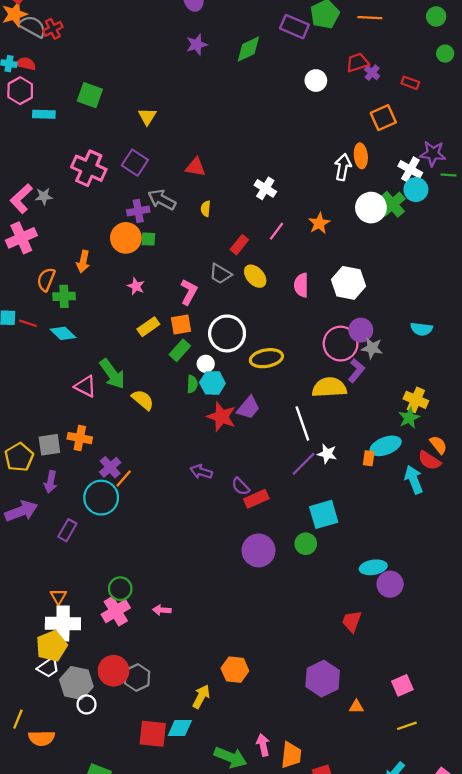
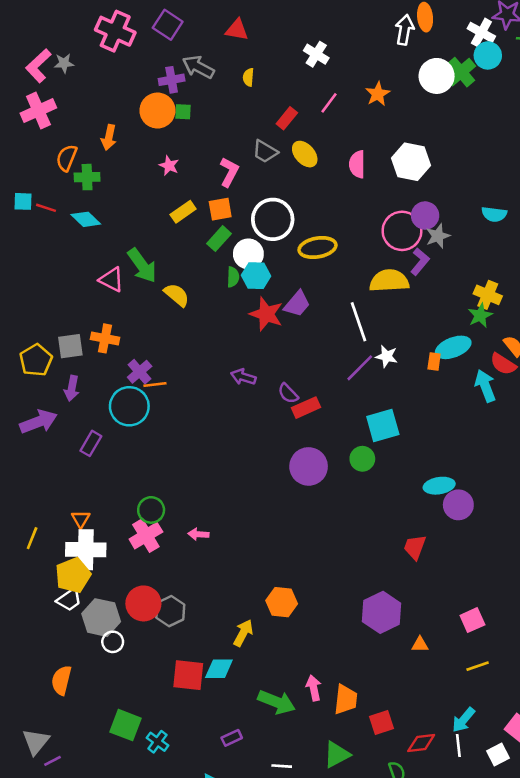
gray star: (372, 348) -> (438, 236), turned -30
white circle: (206, 364) -> (248, 254), size x1.5
orange line: (124, 478) -> (155, 385), turned 42
yellow line: (18, 719) -> (32, 538), moved
orange semicircle: (42, 738) -> (61, 680), turned 105

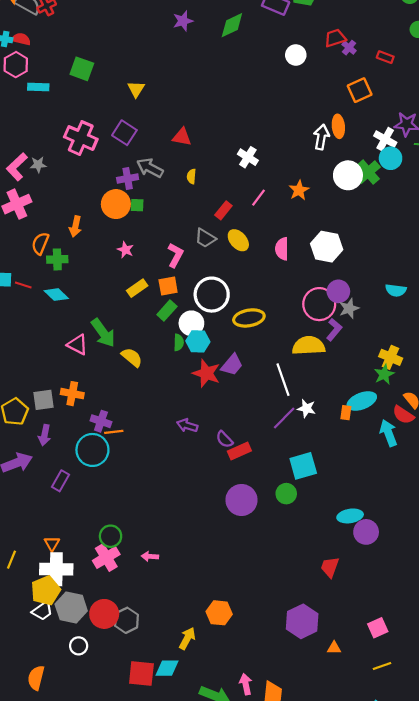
purple cross: (140, 372) -> (101, 421), turned -30
gray hexagon: (101, 618) -> (71, 608), moved

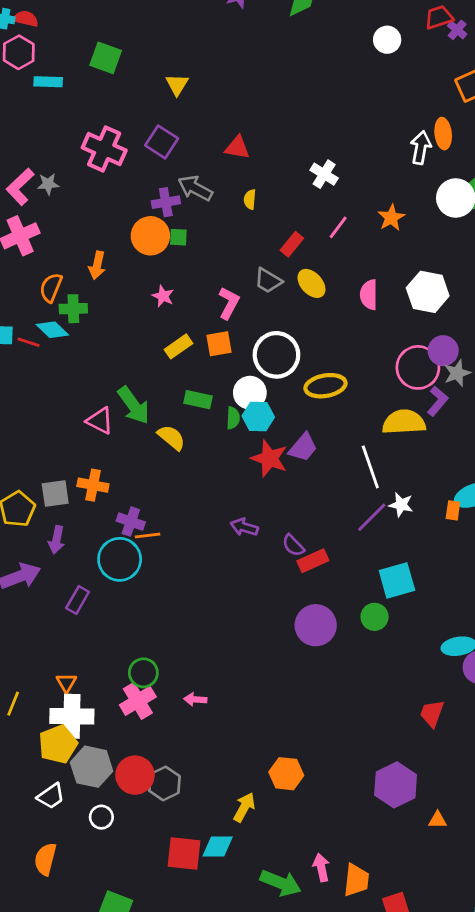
cyan diamond: (56, 295) -> (52, 330), moved
green rectangle: (167, 311) -> (198, 400), moved, turned 60
white trapezoid: (42, 611) -> (51, 796), moved

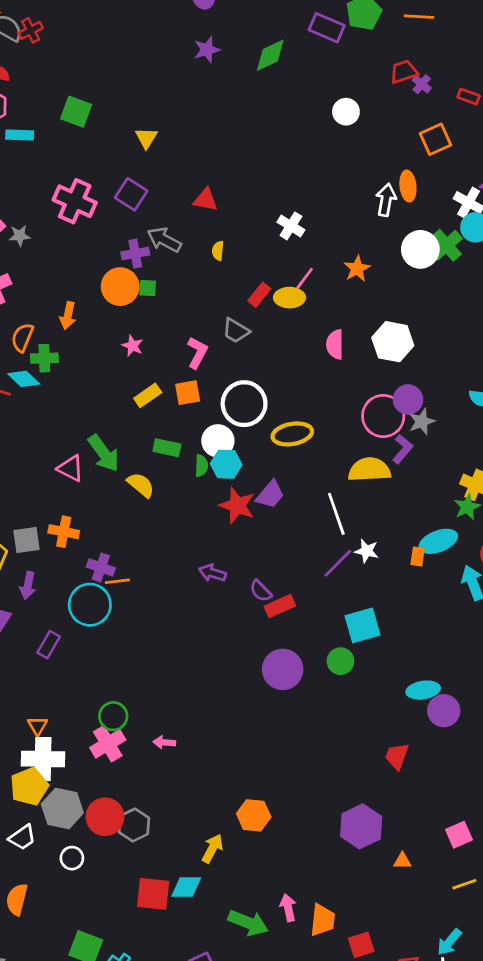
white circle: (387, 40) -> (346, 112), moved
yellow ellipse: (311, 283) -> (290, 298), moved, turned -48

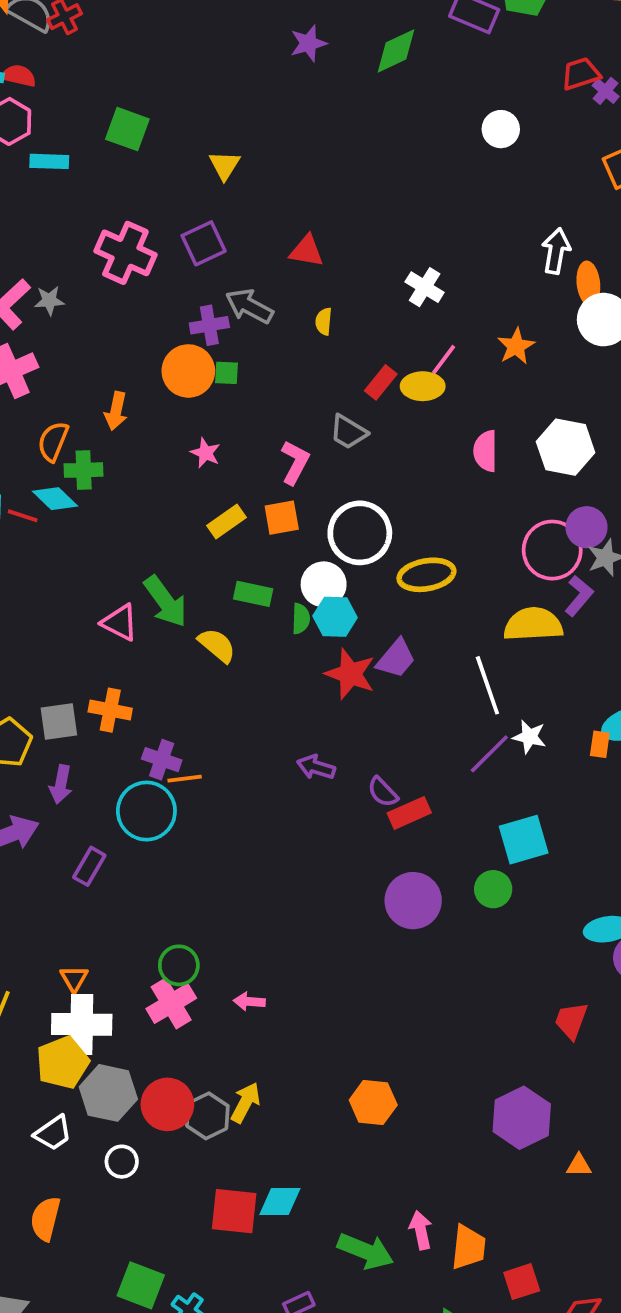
orange ellipse: (408, 186) -> (588, 283), moved
purple square: (131, 194) -> (204, 243), turned 32
yellow arrow: (212, 848) -> (246, 1102), moved

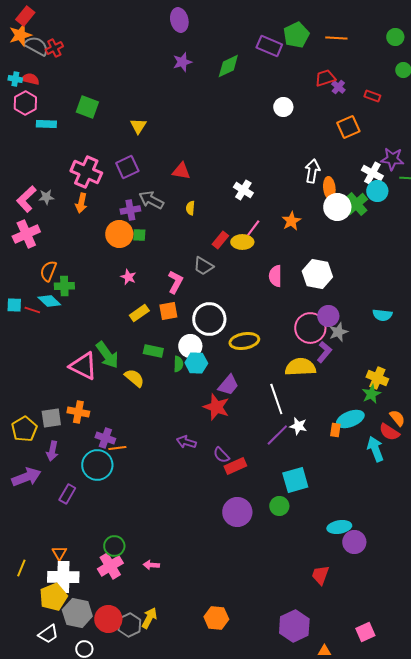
orange arrow: (116, 411) -> (81, 203), moved
pink triangle: (120, 622) -> (83, 366), size x1.4
red star: (350, 674) -> (216, 407), moved

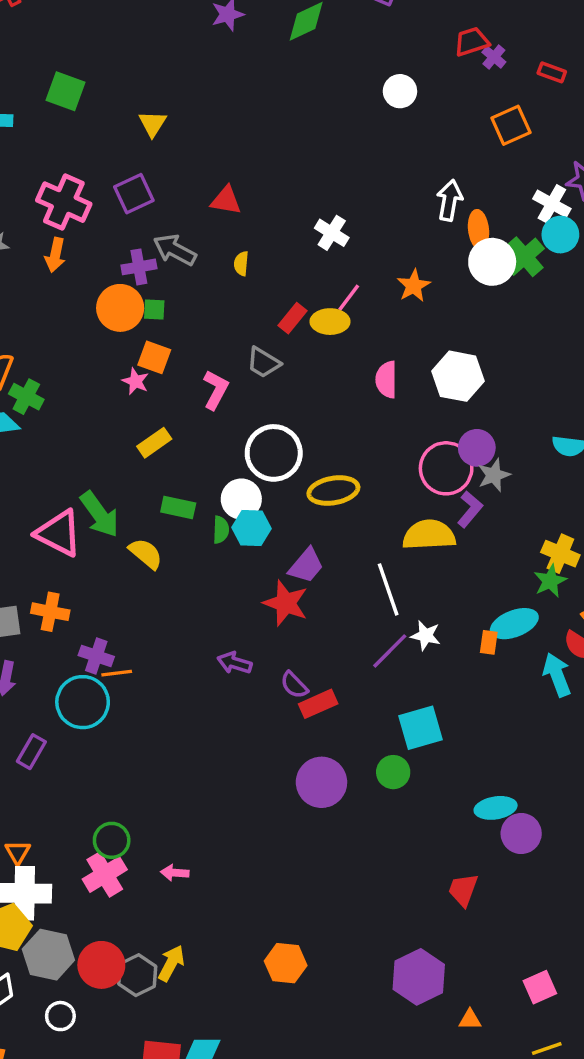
green cross: (64, 286) -> (26, 397), turned 30
orange square: (168, 311) -> (154, 357), moved, turned 30

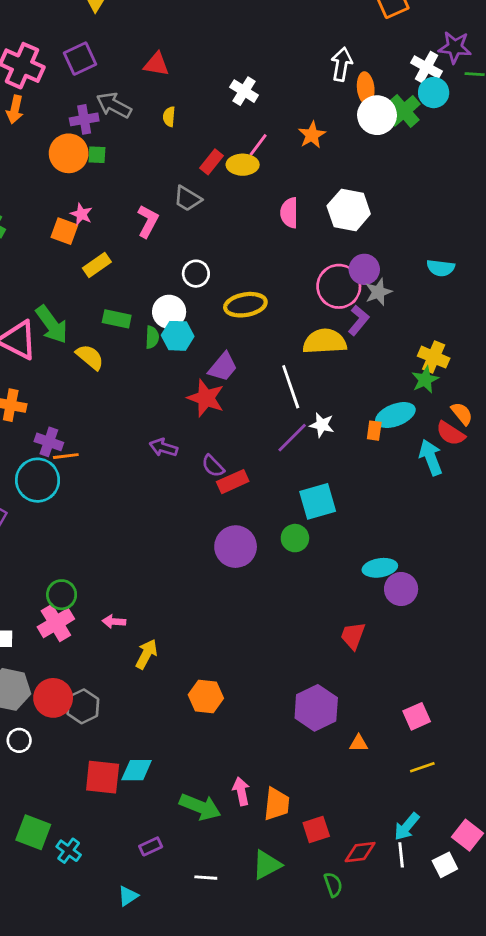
orange square: (154, 357) -> (64, 231), moved
white circle: (274, 453) -> (196, 274), size x0.6
yellow arrow: (171, 963) -> (146, 654), moved

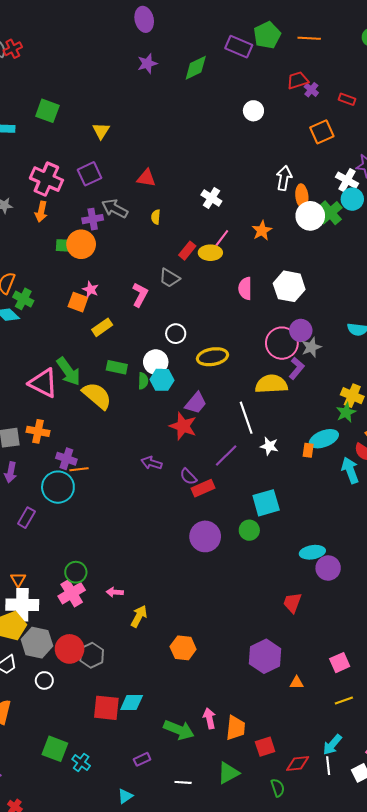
green square: (97, 155) -> (62, 245), moved
yellow semicircle: (90, 357) -> (97, 396), size x1.4
purple line: (292, 438) -> (226, 456), moved

